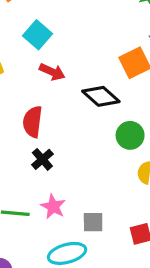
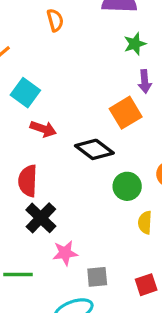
black cross: (42, 159) -> (41, 218), size x1.4
pink star: (53, 207) -> (65, 253), moved, turned -30

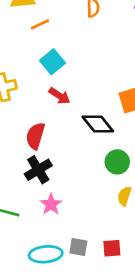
pink star: (65, 253) -> (51, 204), turned 30
gray square: (97, 277) -> (78, 247), moved

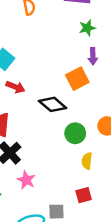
red square: (112, 248) -> (84, 195), moved

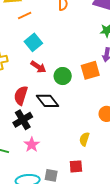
black diamond: (53, 104) -> (47, 101), moved
green circle: (75, 133) -> (63, 76), moved

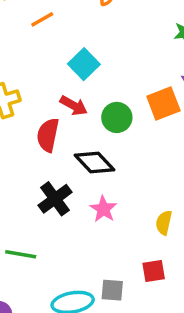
cyan square: (33, 42) -> (84, 64), moved
red semicircle: (21, 96) -> (48, 135), moved
pink star: (32, 145) -> (103, 209), moved

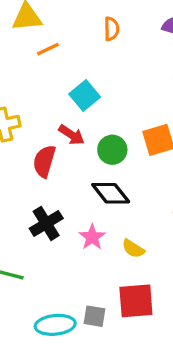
black diamond: (95, 162) -> (111, 193), moved
yellow semicircle: (164, 223) -> (133, 249), moved, turned -75
red square: (154, 271) -> (136, 301), size x1.6

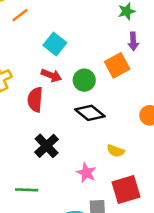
pink star: (92, 237) -> (86, 173), moved

